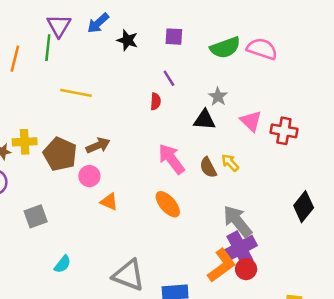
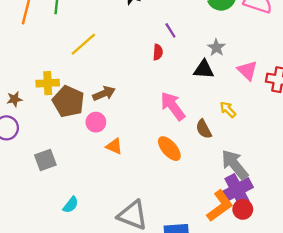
yellow line: (76, 93) -> (83, 44), turned -52
yellow cross: (25, 142) -> (48, 83), moved
brown semicircle: (208, 167) -> (204, 129), moved

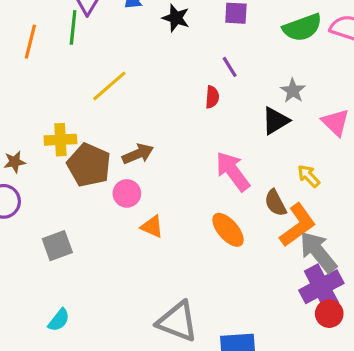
black triangle: (204, 69) -> (275, 121), turned -35
cyan semicircle: (71, 205) -> (59, 320), moved
orange L-shape: (220, 206) -> (298, 225), moved

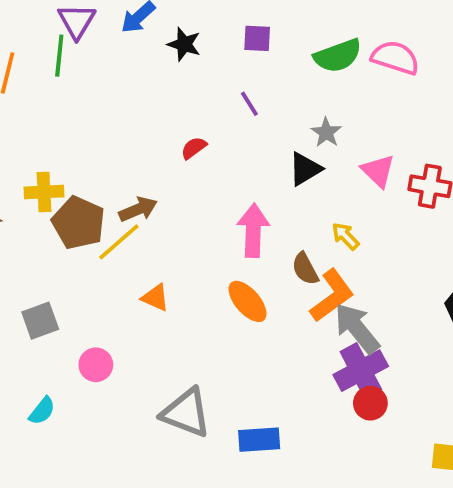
yellow line: (109, 86) -> (119, 242), moved
red semicircle: (212, 97) -> (194, 148), moved, turned -130
pink arrow: (233, 171) -> (253, 230), turned 39
pink circle: (127, 193) -> (96, 365), moved

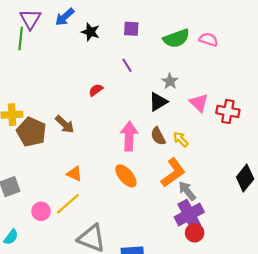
pink semicircle: (395, 58) -> (209, 39), size x0.7
brown arrow: (138, 209) -> (65, 124), turned 66
yellow line: (119, 242) -> (68, 204), moved
brown semicircle: (305, 269) -> (158, 136), moved
gray arrow: (357, 328) -> (187, 191), size x0.7

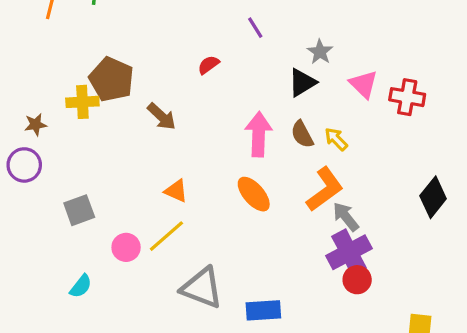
brown pentagon: (31, 132) -> (111, 79), moved

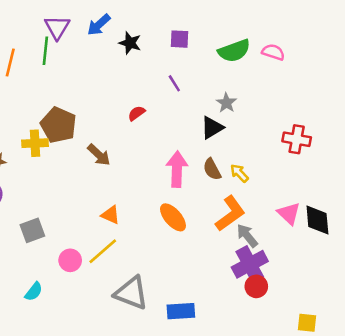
pink triangle: (364, 84) -> (289, 213), moved
black diamond: (433, 197) -> (317, 220), turned -44

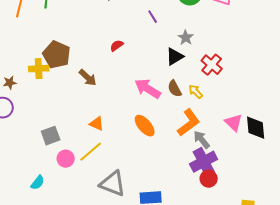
purple line: (174, 83) -> (153, 17), moved
red cross: (297, 139) -> (212, 65), moved, turned 30
pink arrow: (177, 169) -> (148, 89), turned -60
gray square: (32, 230) -> (51, 136), moved

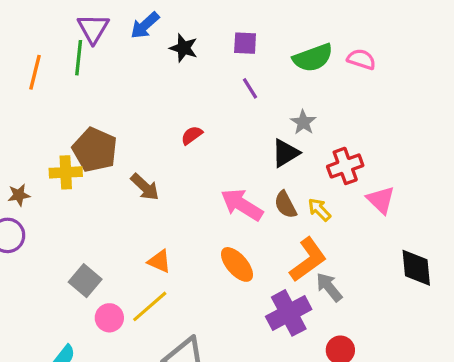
red cross: (212, 65) -> (345, 166), turned 30
pink triangle: (234, 123) -> (381, 200), moved
gray square: (51, 136) -> (85, 281), turned -30
purple cross: (204, 162) -> (289, 313), moved

